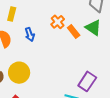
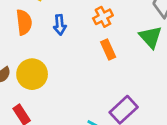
orange rectangle: (74, 31) -> (108, 49), moved

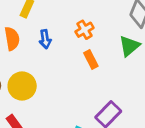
green triangle: (151, 37) -> (129, 46), turned 35

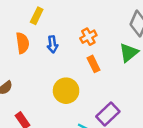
yellow circle: (22, 86) -> (66, 91), moved

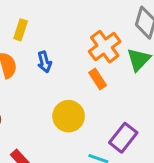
orange cross: (88, 37) -> (105, 47), moved, size x1.5

